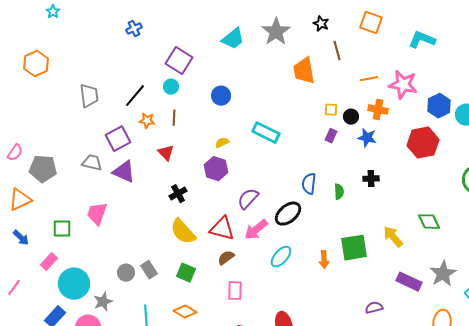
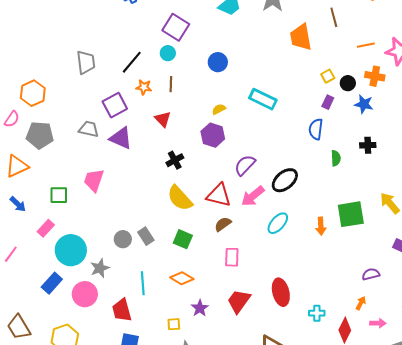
orange hexagon: (36, 64) -> (33, 93), moved
yellow square: (331, 110) -> (328, 76), turned -32
blue semicircle: (309, 184) -> (316, 129), moved

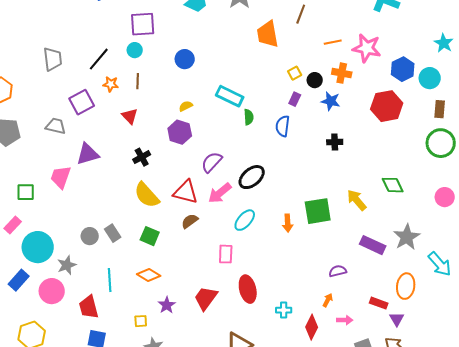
brown line: (334, 17) -> (301, 14), turned 36
purple square: (176, 27) -> (143, 24), turned -36
purple triangle: (121, 138) -> (88, 154), moved, turned -40
green semicircle: (336, 158) -> (249, 117), moved
pink rectangle: (232, 257) -> (226, 254), moved

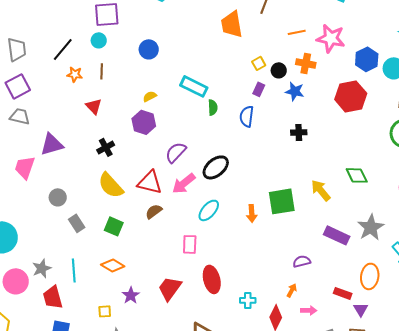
purple square: (82, 102) -> (18, 86), moved
gray circle: (90, 236) -> (58, 197), moved
gray star: (67, 265) -> (42, 268), moved

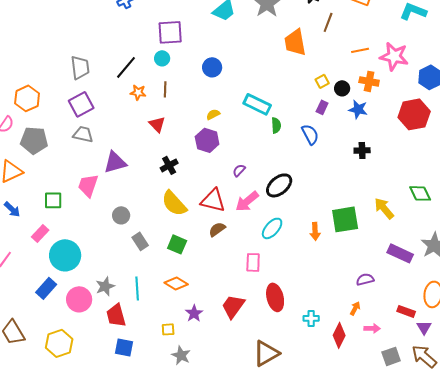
blue semicircle: (247, 116) -> (310, 134), turned 145
purple semicircle: (176, 152) -> (239, 170), size x0.6

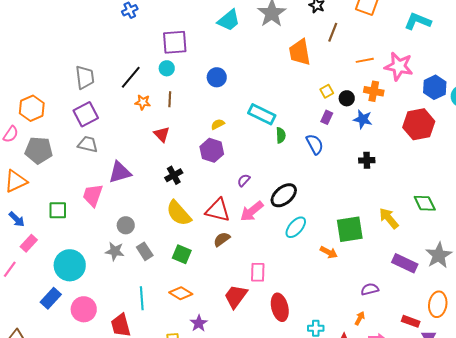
cyan ellipse: (272, 228) -> (296, 227), moved
orange arrow: (315, 231) -> (329, 252), moved, turned -60
pink rectangle: (40, 233) -> (29, 243), moved
gray star: (105, 286) -> (115, 251), moved, turned 30
red trapezoid: (233, 306) -> (236, 296), moved

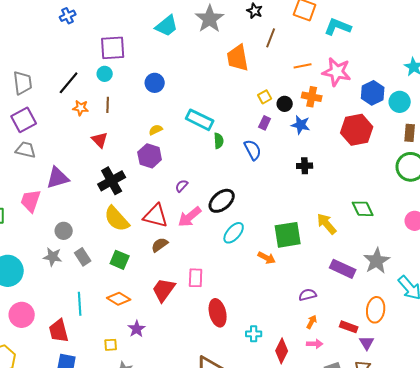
cyan L-shape: (418, 21) -> (338, 27), moved
black cross: (174, 175) -> (112, 181), size x1.5
red trapezoid: (236, 296) -> (164, 290), moved
orange arrow: (360, 318) -> (312, 322), moved

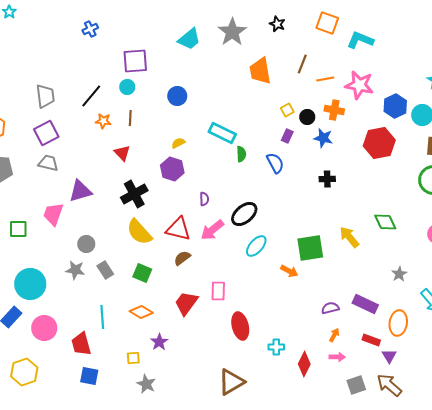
brown line: (271, 38) -> (302, 64), moved
purple semicircle: (182, 186) -> (204, 199), turned 136
gray star: (377, 261) -> (399, 274), size x0.6
purple rectangle: (343, 269) -> (365, 304), moved

